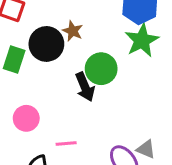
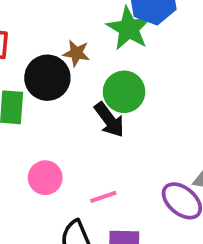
green star: (142, 40) -> (129, 29), moved

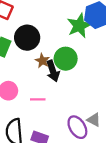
brown star: (76, 53) -> (42, 61), moved
pink line: (103, 197) -> (38, 99), moved

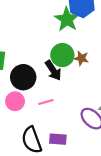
black circle: (27, 38) -> (23, 77), moved
brown star: (42, 61) -> (81, 58), moved

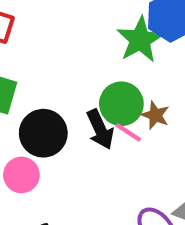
pink line: (46, 102) -> (128, 132), moved, turned 40

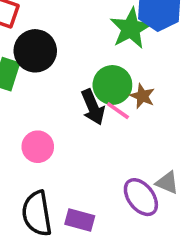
black circle: (43, 133) -> (35, 51), moved
pink circle: (21, 175) -> (38, 147), moved

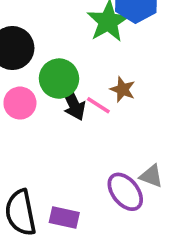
green circle: (112, 85) -> (59, 79), moved
pink circle: (38, 147) -> (20, 103), moved

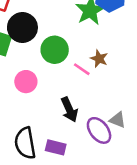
pink circle: (20, 103) -> (26, 82), moved
black arrow: (73, 103) -> (69, 110), moved

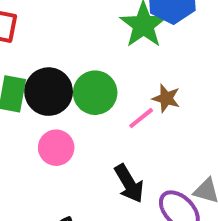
black circle: (22, 27) -> (49, 92), moved
pink line: (82, 69) -> (141, 118), turned -66

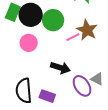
brown star: (166, 98) -> (87, 30), size x1.5
black arrow: (129, 184) -> (60, 68), turned -54

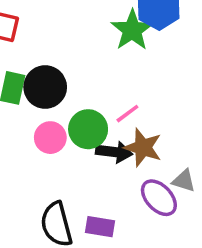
green circle: (53, 20) -> (88, 129), moved
brown star: (87, 30) -> (143, 147), moved
black arrow: (60, 68) -> (114, 152), moved

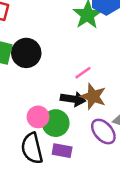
green circle: (88, 129) -> (56, 123), moved
pink circle: (50, 138) -> (38, 117), moved

